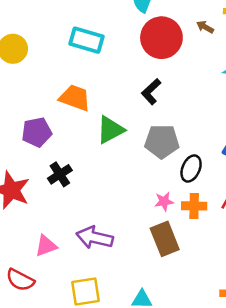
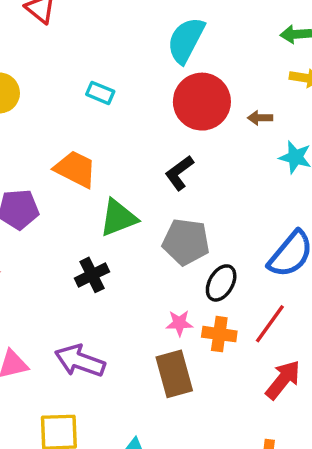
brown arrow: (205, 27) -> (260, 118), moved, turned -36
cyan rectangle: (86, 40) -> (100, 93), size x0.6
black cross: (60, 174) -> (92, 275), moved

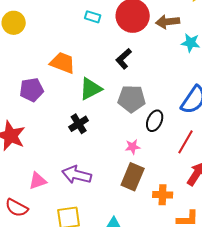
cyan rectangle: (100, 93) -> (93, 17), moved
brown arrow: (260, 118) -> (168, 22), size x1.6
orange cross: (219, 334) -> (163, 195), moved
brown rectangle: (174, 374) -> (133, 177), turned 44

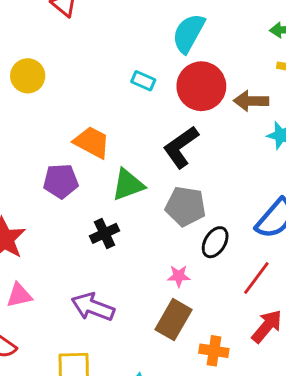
black L-shape: (124, 59) -> (181, 147), size x1.4
purple pentagon: (32, 90) -> (61, 181), moved
pink triangle: (38, 181) -> (19, 295), moved

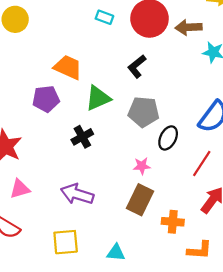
black L-shape: (181, 147) -> (137, 66), size x0.7

